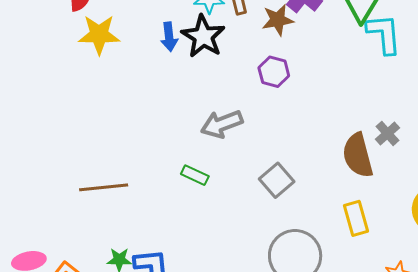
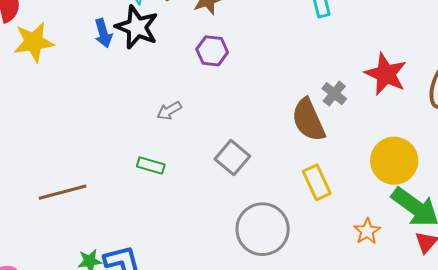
gray arrow: (222, 124) -> (169, 111), size x0.6

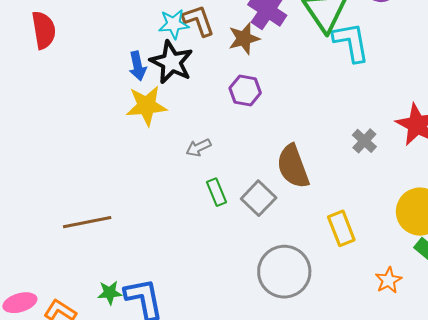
yellow star: (34, 42) -> (146, 106), moved
brown semicircle: (308, 120) -> (293, 166), moved
green rectangle: (151, 166) -> (216, 192), moved, turned 48

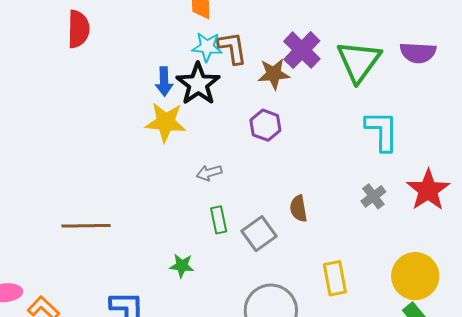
cyan L-shape: (351, 42) -> (382, 131), moved
brown semicircle: (293, 166) -> (298, 209), size x0.6
green star: (110, 293) -> (182, 266), moved

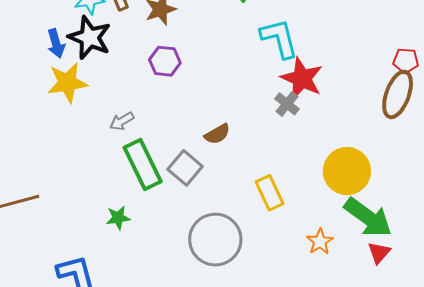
red star: (428, 190) -> (302, 79), moved
brown semicircle: (298, 209) -> (217, 134), turned -96
green rectangle: (219, 220) -> (143, 164), size x1.8

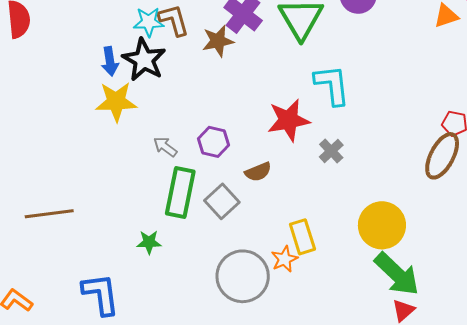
purple hexagon: (165, 61) -> (213, 142), moved
red star: (302, 79) -> (288, 120), moved, turned 30
gray arrow: (122, 121) -> (165, 147), turned 60
green rectangle: (143, 164) -> (180, 192), turned 30
orange star: (320, 242) -> (284, 259), moved

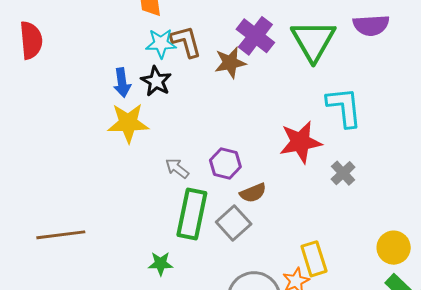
black star: (144, 60) -> (156, 81), size x0.7
brown semicircle: (258, 172) -> (253, 193), moved
yellow circle: (382, 225) -> (394, 248), size x0.7

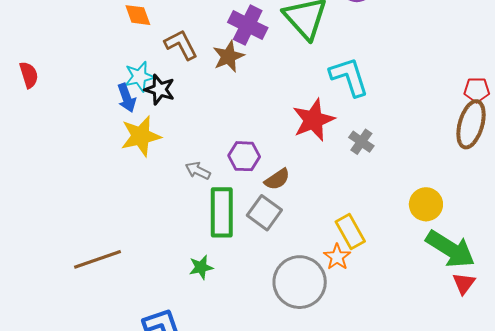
red semicircle: (31, 40) -> (29, 75), size x0.7
cyan star: (161, 43) -> (139, 77), moved

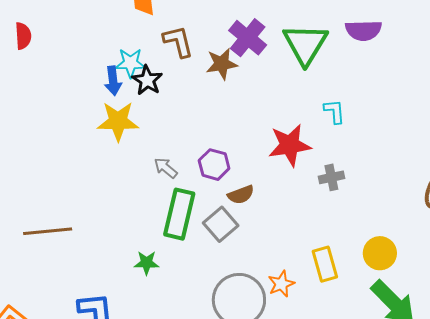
cyan L-shape: (349, 77) -> (334, 111), size x0.6
gray cross: (361, 142) -> (331, 177), turned 30
yellow rectangle: (350, 232) -> (325, 264), moved

